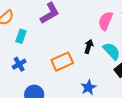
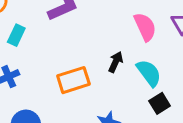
pink semicircle: (106, 21) -> (145, 27), turned 126

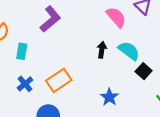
orange rectangle: (73, 80) -> (59, 80), moved

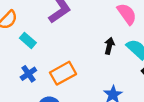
cyan rectangle: (22, 51) -> (28, 40), turned -63

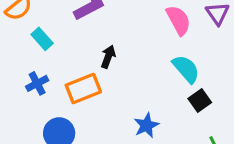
black arrow: (109, 46) -> (108, 57), moved

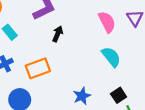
black arrow: (108, 57) -> (58, 34), moved
black square: (200, 100) -> (119, 95), moved

